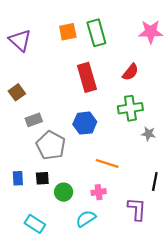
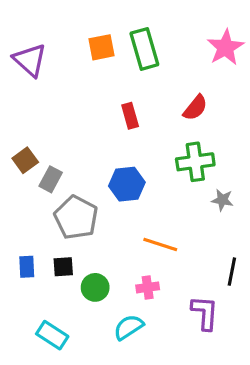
pink star: (151, 32) -> (225, 47), turned -30
red rectangle: (87, 77) -> (130, 116), size x0.6
brown square: (17, 92) -> (25, 160), moved
gray rectangle: (34, 120) -> (51, 179), turned -42

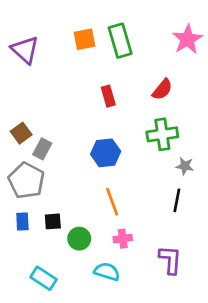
gray pentagon: (76, 217) -> (26, 181), moved
orange line: (160, 245) -> (112, 202), moved, turned 52
black line: (232, 272) -> (177, 200), moved
cyan semicircle: (129, 327) -> (107, 272), turned 50

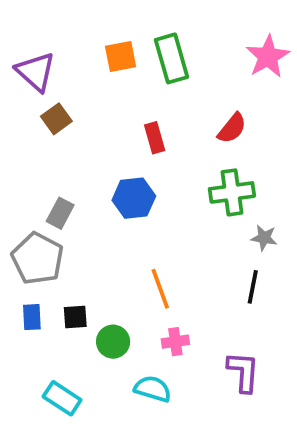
brown square: (21, 133) -> (56, 119), moved
blue hexagon: (106, 153) -> (134, 198), moved

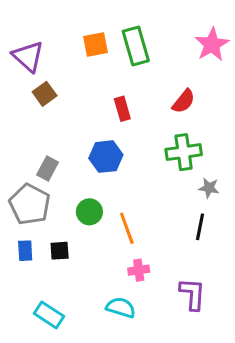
green circle: (113, 342) -> (89, 212), moved

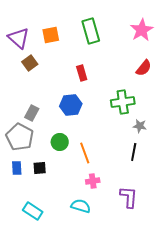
orange square: (95, 44) -> (51, 35), moved
red semicircle: (184, 101) -> (144, 68), moved

